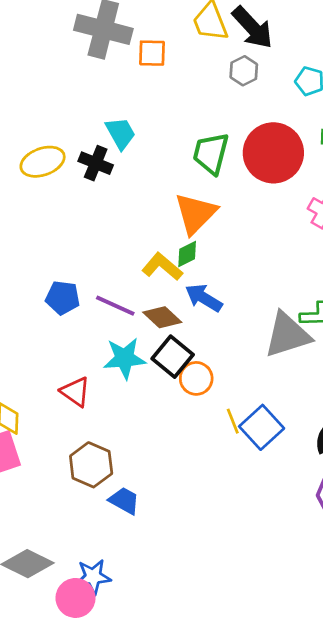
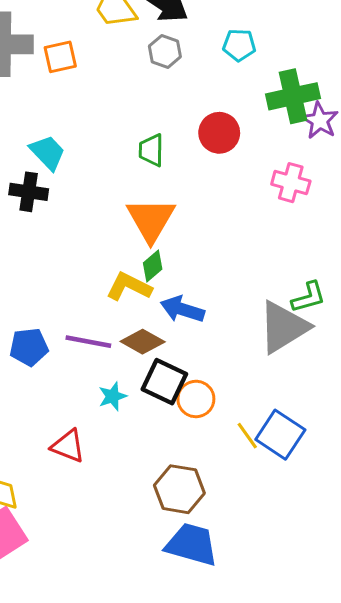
green trapezoid: (211, 153) -> (151, 150), size x0.7
red circle: (273, 153) -> (219, 133), size x0.6
cyan star: (125, 358) -> (113, 396), size x0.6
brown hexagon: (91, 465) -> (179, 489), moved
blue trapezoid: (124, 501) -> (192, 544), moved, size x1.5

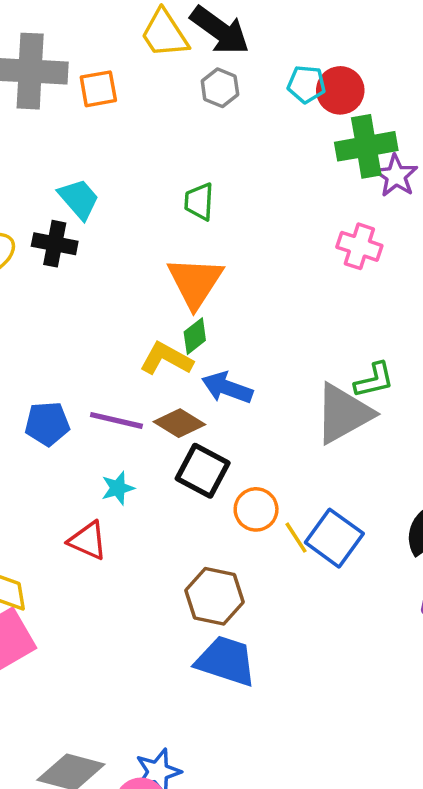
red circle: (219, 133) -> (340, 90), moved
cyan star: (113, 396) -> (118, 488), moved
orange circle: (196, 399) -> (256, 509), moved

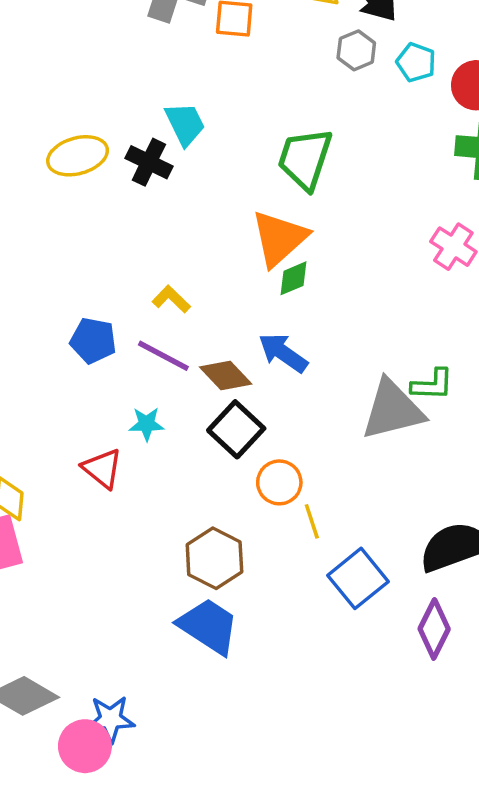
cyan pentagon: (306, 84) -> (416, 62), moved
green trapezoid: (199, 202) -> (305, 159), size x1.6
green diamond: (195, 336) -> (294, 278), moved
yellow L-shape: (166, 359) -> (171, 299), moved, size x0.7
blue square: (334, 538) -> (358, 578), moved

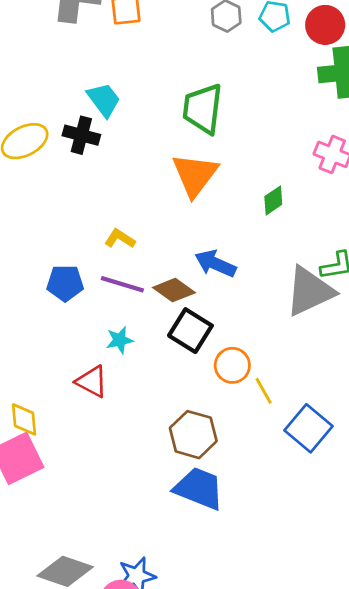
green diamond: (294, 278) -> (273, 200), moved

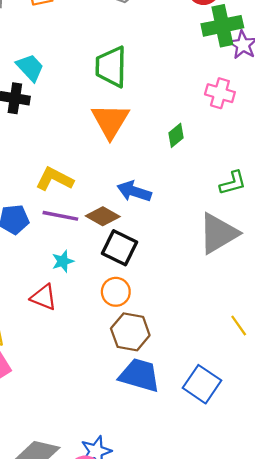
yellow L-shape: (120, 239) -> (55, 179), size x1.5
gray triangle: (310, 291) -> (218, 233), moved
orange circle: (232, 365) -> (116, 292), moved
yellow line: (264, 391) -> (239, 325), moved
blue square: (308, 428) -> (202, 384), moved

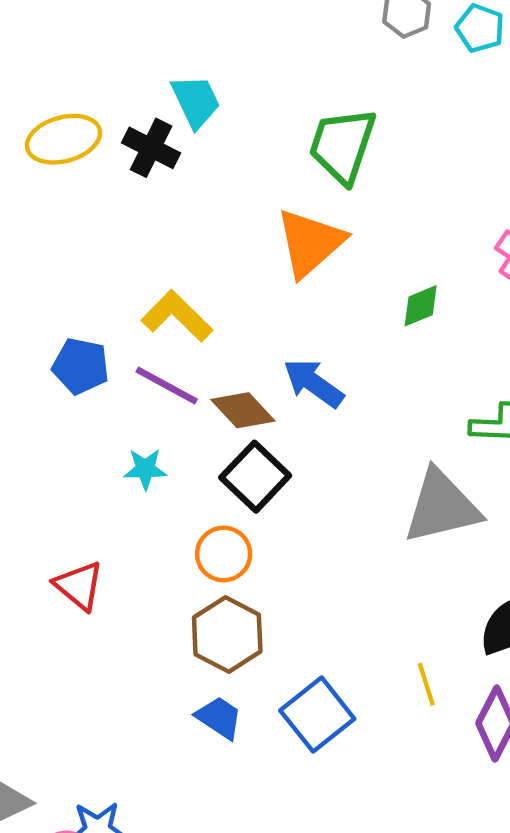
red triangle: (44, 297) -> (79, 586), moved
blue trapezoid: (139, 375) -> (219, 718), size x0.6
blue square: (202, 384) -> (317, 715), moved

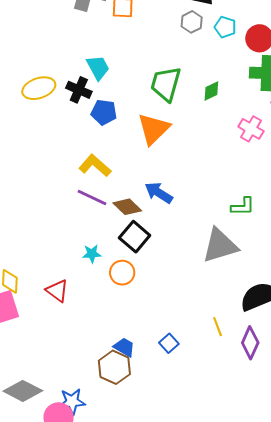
green diamond: (421, 306) -> (211, 91), moved
blue pentagon: (81, 366) -> (104, 112), moved
cyan star: (145, 469) -> (92, 254), moved
brown hexagon: (227, 634) -> (114, 367), moved
blue square: (317, 715) -> (169, 343), size x0.6

